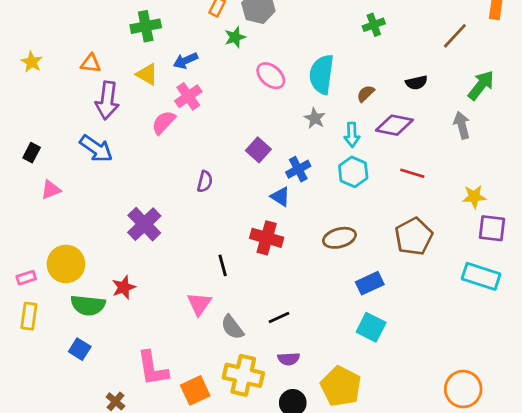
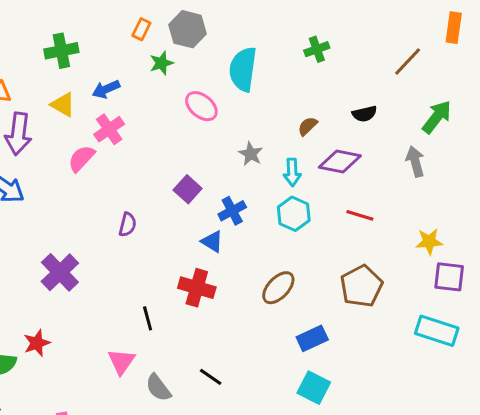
cyan semicircle: (322, 74) -> (243, 69), moved
brown ellipse: (339, 238) -> (278, 288), turned -32
black line: (279, 318) -> (211, 377), turned 60

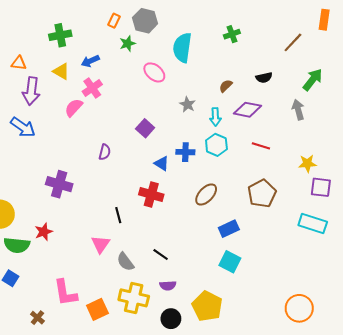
blue cross: (232, 211) -> (185, 152), moved, turned 30
purple cross: (60, 272) -> (59, 184), turned -30

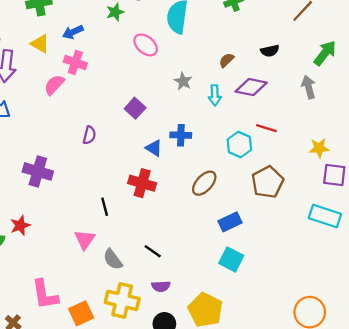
pink cross: (92, 88) -> (75, 62), turned -36
cyan hexagon: (216, 145) -> (239, 145), moved

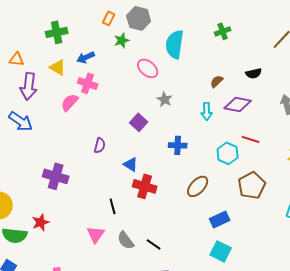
gray star: (183, 81) -> (165, 99), moved
blue triangle: (154, 148) -> (131, 164), moved
gray semicircle: (113, 259) -> (126, 240), moved

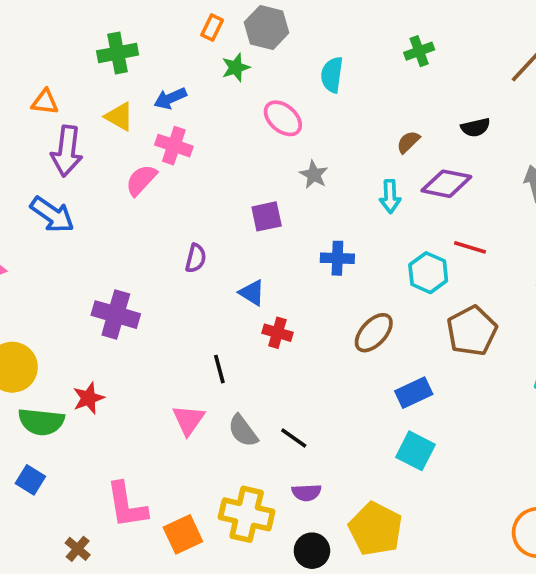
cyan semicircle: (175, 44) -> (332, 75), size x0.7
purple square: (139, 122) -> (267, 216), turned 36
red cross: (145, 186) -> (277, 333), size x0.7

